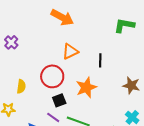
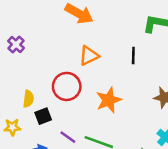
black line: (100, 60) -> (133, 56), moved
black square: (59, 100) -> (43, 116), moved

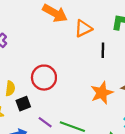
orange triangle: (89, 56) -> (83, 28), moved
orange star: (109, 100) -> (102, 93), moved

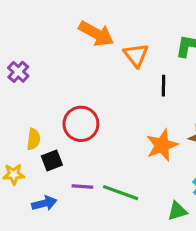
orange triangle: (83, 28) -> (136, 55), turned -42
purple line: (45, 122) -> (82, 187), turned -32

